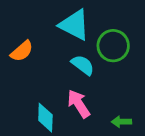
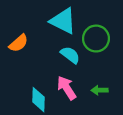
green arrow: (121, 122) -> (100, 90), moved

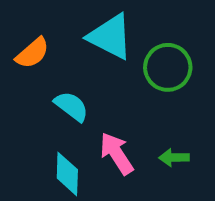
orange semicircle: (19, 43) -> (32, 53), moved
cyan semicircle: (70, 55) -> (71, 106), moved

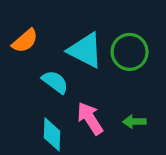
cyan triangle: (110, 37) -> (85, 50), moved

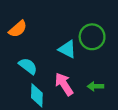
cyan triangle: (85, 50) -> (67, 49), moved, size x0.7
cyan semicircle: (55, 82) -> (28, 66), moved

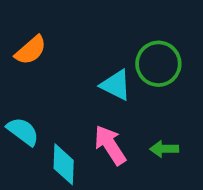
cyan semicircle: (28, 66) -> (23, 131), moved

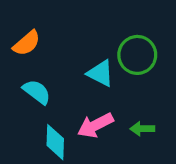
cyan semicircle: (23, 131) -> (37, 92), moved
pink arrow: (110, 145) -> (95, 125), turned -84

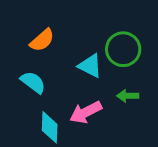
orange semicircle: (27, 43) -> (42, 40), moved
green arrow: (142, 129) -> (128, 96), moved

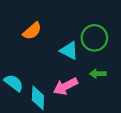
cyan semicircle: (33, 82) -> (14, 83), moved

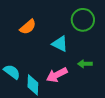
green circle: (94, 38) -> (83, 20), moved

